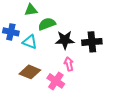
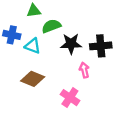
pink arrow: (69, 64) -> (84, 70), moved
pink cross: (56, 81) -> (70, 98), moved

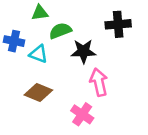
black cross: (101, 46) -> (118, 24), moved
pink arrow: (84, 70) -> (99, 82), size x1.5

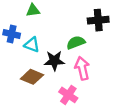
green semicircle: (60, 31) -> (76, 43), moved
black star: (83, 51) -> (54, 61), moved

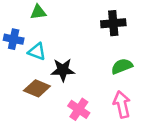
green semicircle: (76, 43) -> (122, 66), moved
pink arrow: (82, 68) -> (122, 104), moved

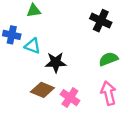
black cross: (113, 23) -> (101, 21), turned 30
brown diamond: (37, 88) -> (42, 90), moved

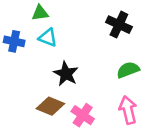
cyan triangle: (33, 46) -> (48, 38), moved
black star: (56, 62) -> (66, 74), turned 30

